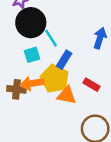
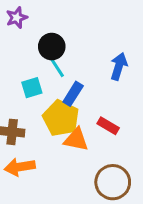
black circle: (31, 23) -> (52, 47), moved, size x0.7
orange arrow: (32, 83) -> (20, 167), moved

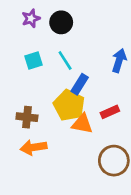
black circle: (52, 47) -> (61, 22), moved
cyan square: (32, 88) -> (34, 61), moved
red rectangle: (108, 126) -> (110, 112), turned -54

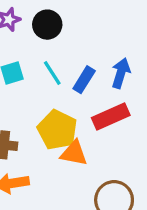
blue rectangle: (80, 84) -> (84, 80), moved
red rectangle: (110, 112) -> (111, 116), moved, size x1.5

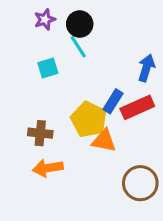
cyan line: (52, 73) -> (78, 47), moved
blue rectangle: (84, 80) -> (113, 101), moved

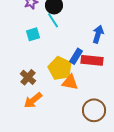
red rectangle: (137, 107) -> (92, 60), turned 30
brown cross: (40, 133) -> (28, 77), turned 35
orange arrow: (48, 168) -> (33, 100), turned -30

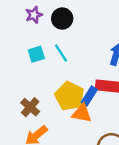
cyan line: (53, 20) -> (61, 53), moved
blue rectangle: (76, 56) -> (89, 96), moved

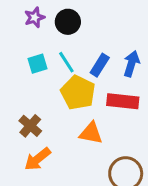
yellow pentagon: (70, 96) -> (78, 93), moved
blue rectangle: (89, 96) -> (100, 65), moved

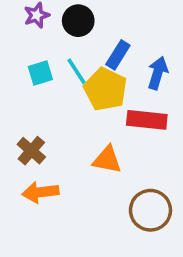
blue rectangle: (100, 65) -> (118, 55), moved
yellow pentagon: (78, 93) -> (105, 89), moved
orange arrow: (37, 159) -> (40, 192), turned 32

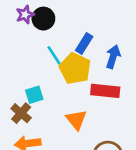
black circle: (78, 21) -> (43, 19), moved
cyan square: (40, 73) -> (34, 95), moved
orange triangle: (107, 160) -> (76, 120), turned 40

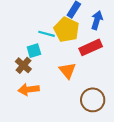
cyan line: (54, 55) -> (47, 34), moved, turned -42
red rectangle: (105, 91) -> (91, 47), turned -30

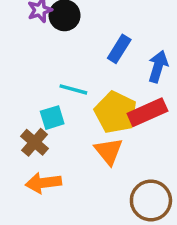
yellow pentagon: (66, 30) -> (116, 112), moved

